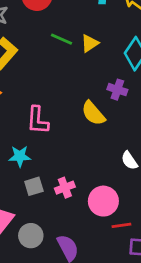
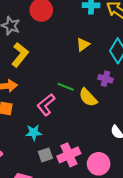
green line: (62, 39) -> (66, 87), moved
pink L-shape: (38, 120) -> (46, 105), turned 50
pink cross: (65, 188) -> (69, 155), size x1.5

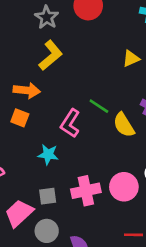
pink L-shape: (46, 105) -> (70, 123), turned -30
gray square: (45, 155) -> (48, 196), moved
pink circle: (99, 164) -> (124, 187), moved

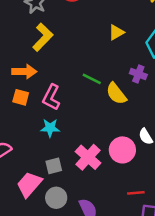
pink L-shape: (70, 123) -> (51, 97), moved
pink cross: (86, 191) -> (88, 157), turned -30

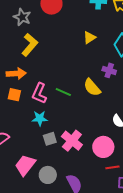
green line: (92, 79) -> (63, 92), moved
pink circle: (122, 150) -> (103, 147), moved
gray square: (54, 166) -> (50, 139), moved

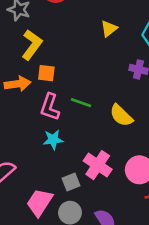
yellow semicircle: (92, 87) -> (121, 116), moved
orange square: (14, 95) -> (46, 73), moved
gray square: (50, 139) -> (71, 182), moved

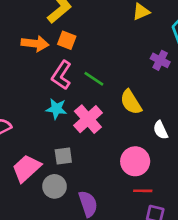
pink cross: (98, 165) -> (88, 119), moved

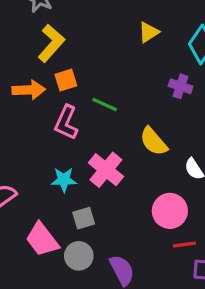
orange square: (67, 40) -> (66, 80), turned -30
green line: (94, 79) -> (105, 104), moved
cyan star: (56, 109) -> (64, 180), moved
pink trapezoid: (26, 168) -> (42, 240), turned -76

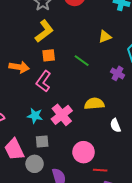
orange arrow: (29, 90) -> (19, 67), moved
green line: (105, 104) -> (82, 61), moved
yellow semicircle: (154, 141) -> (94, 104), turned 114
pink circle: (170, 211) -> (84, 152), moved

